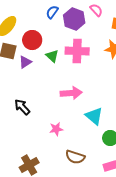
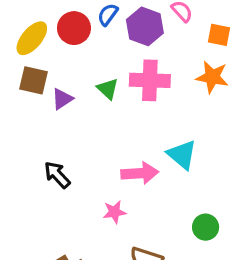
red circle: (32, 40) -> (74, 28), moved
pink arrow: (71, 93) -> (140, 173), moved
cyan triangle: (94, 116) -> (182, 155), moved

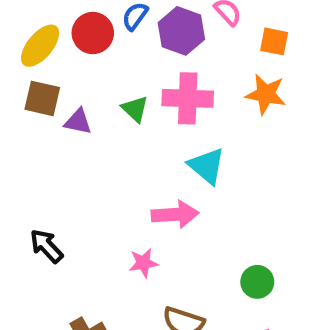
purple triangle: (62, 99) -> (78, 122), turned 45
cyan triangle: (182, 155) -> (207, 166), moved
black arrow: (57, 175) -> (46, 246), moved

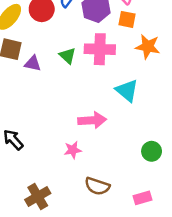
orange square: (274, 41) -> (127, 19), moved
cyan triangle: (207, 166) -> (127, 91), moved
green circle: (257, 282) -> (152, 151), moved

